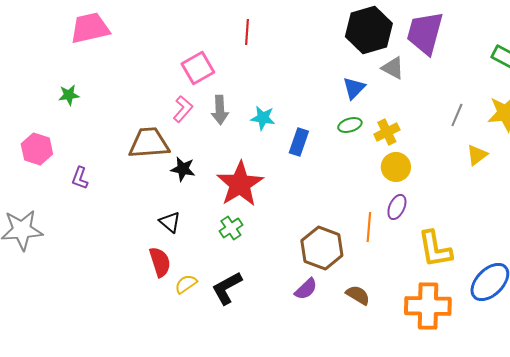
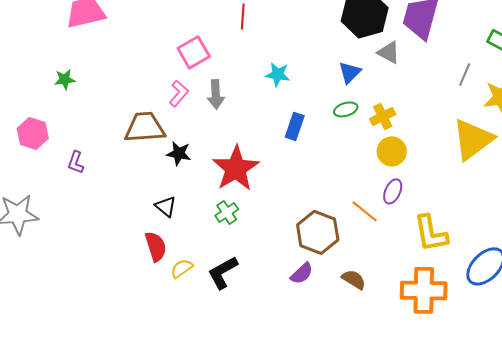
gray line: (457, 115) -> (465, 74), moved
cyan star: (263, 118) -> (278, 74), moved
yellow triangle: (477, 155) -> (473, 139), size x2.0
orange line: (369, 227) -> (365, 211), turned -56

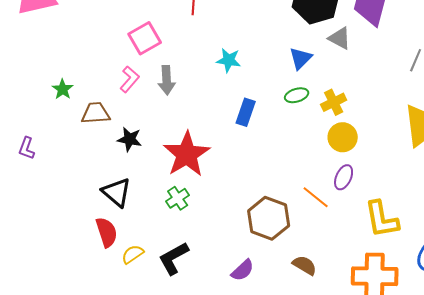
green star: (65, 79) -> (63, 89), moved, turned -30
brown trapezoid: (145, 127) -> (96, 113), size x0.7
black triangle: (166, 206) -> (117, 192), size x1.4
purple semicircle: (302, 273) -> (243, 270), moved

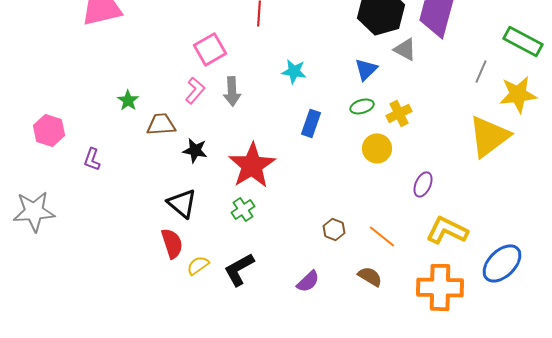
yellow circle: (343, 137) -> (377, 148), moved
purple ellipse: (344, 177) -> (423, 184), moved
orange line: (316, 197) -> (382, 236), moved
brown hexagon: (269, 218) -> (334, 229), size x0.5
yellow L-shape: (382, 219) -> (447, 230), turned 126

